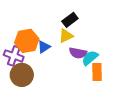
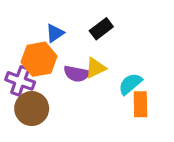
yellow triangle: (66, 36) -> (95, 68), moved
blue triangle: (44, 47) -> (55, 33), moved
purple semicircle: (78, 53) -> (77, 74), moved

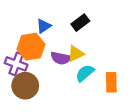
cyan semicircle: (130, 84) -> (85, 73), moved

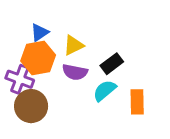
black rectangle: (80, 23) -> (112, 64), moved
blue triangle: (44, 26) -> (40, 33), moved
yellow triangle: (76, 54) -> (73, 45), moved

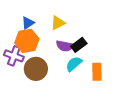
yellow triangle: (73, 45) -> (58, 23), moved
purple semicircle: (75, 72) -> (65, 46), moved
brown circle: (31, 106) -> (36, 69), moved

